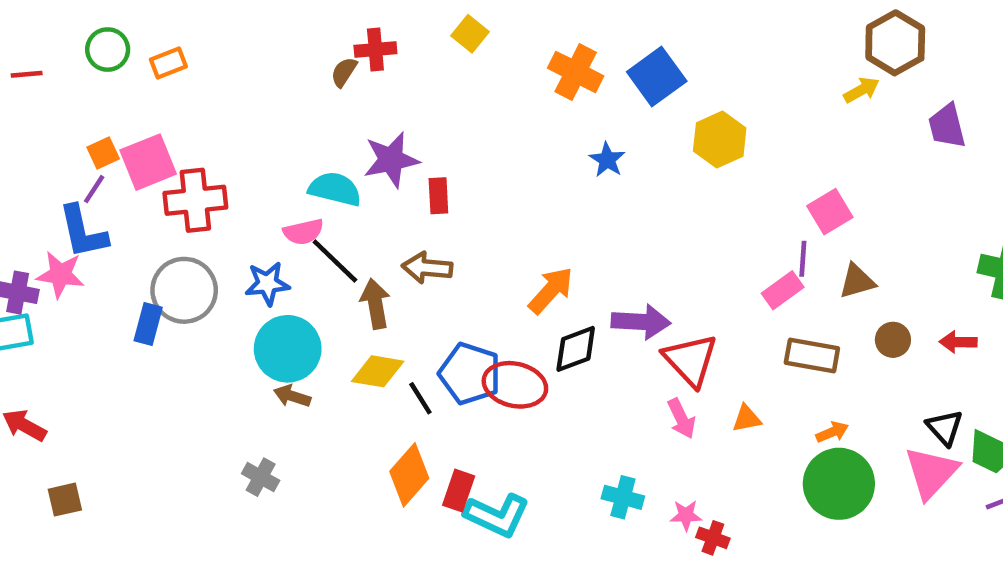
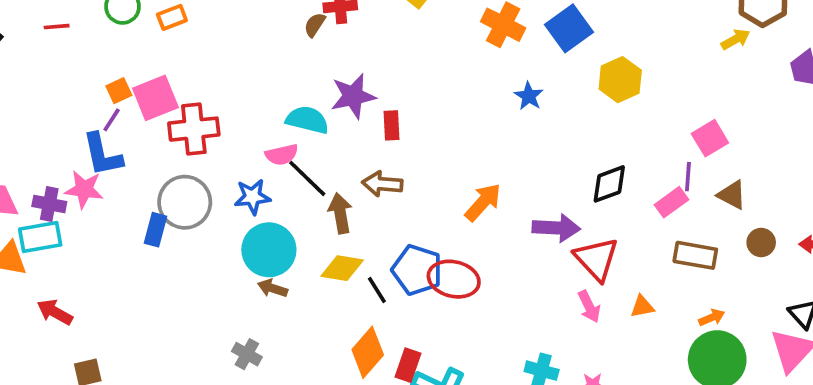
brown triangle: (857, 281) -> (732, 195), turned 44
black diamond: (576, 349) -> (609, 184), moved

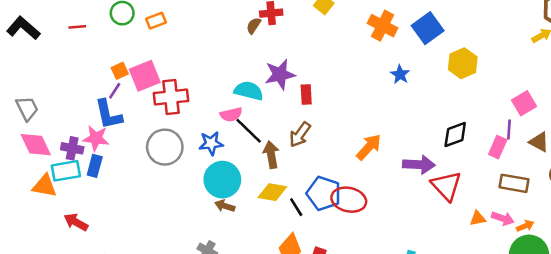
brown arrow: (382, 184) -> (300, 135), turned -60
pink rectangle: (671, 202) -> (498, 147), turned -30
blue rectangle: (155, 230) -> (95, 166), moved
pink arrow: (589, 307) -> (503, 218), moved, turned -45

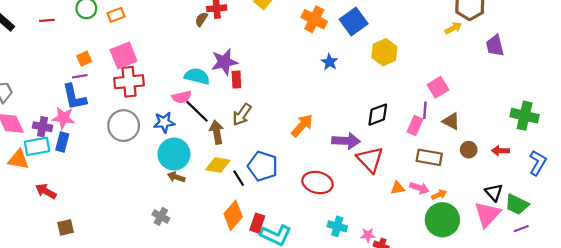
pink square: (145, 76) -> (124, 55), moved
purple line: (115, 91) -> (80, 76), turned 48
red rectangle: (306, 94) -> (236, 80), moved
red ellipse: (349, 200) -> (317, 183), moved

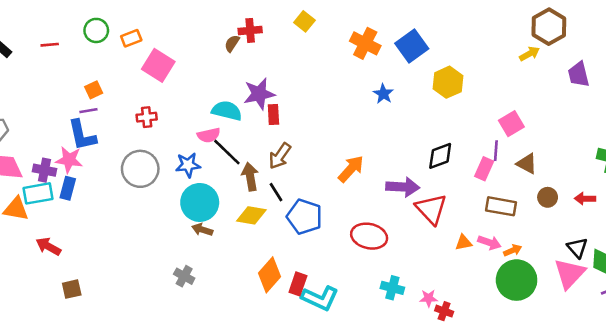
pink square: (124, 55) -> (158, 65), moved, turned -36
red cross: (129, 82) -> (147, 117), size x0.6
black line: (239, 178) -> (276, 192), moved

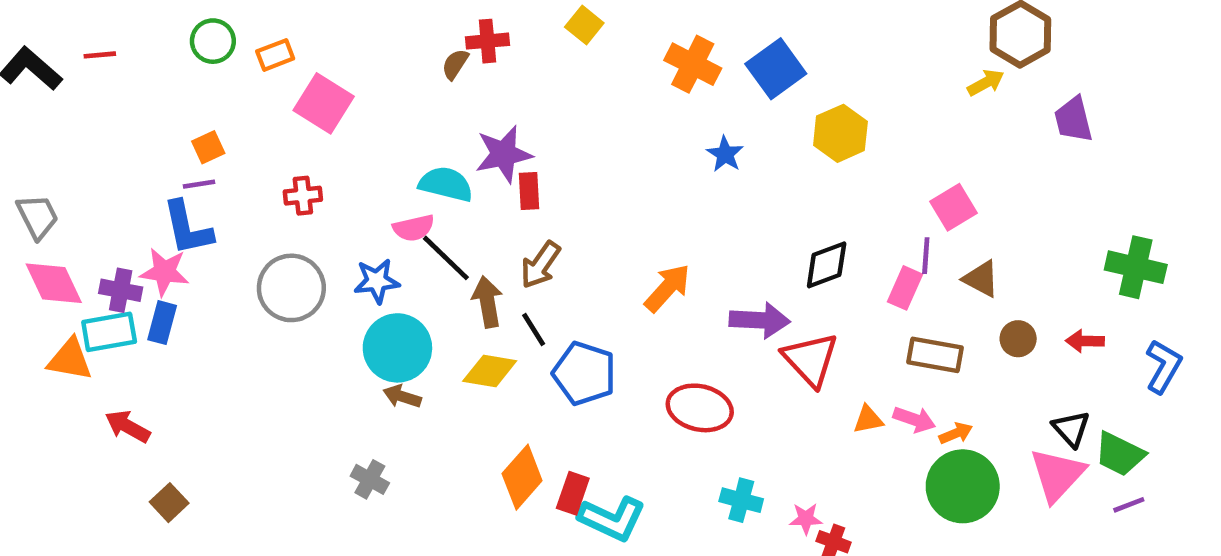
red line: (50, 45) -> (100, 55), moved
brown square: (72, 289) -> (169, 503), turned -30

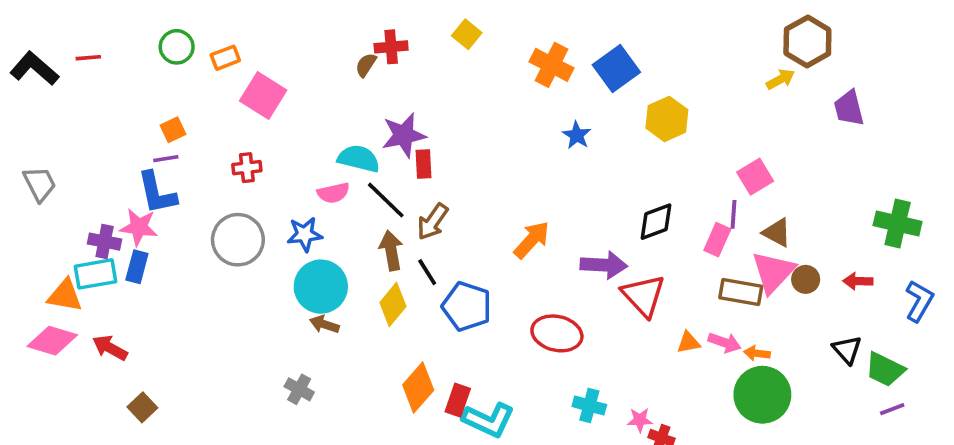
black line: (446, 258) -> (386, 200), moved
pink diamond: (54, 283) -> (52, 341), moved, turned -48
yellow diamond: (490, 371) -> (393, 305), turned -60
orange arrow: (956, 433) -> (757, 353), turned -150
pink triangle: (1057, 475) -> (773, 272), moved

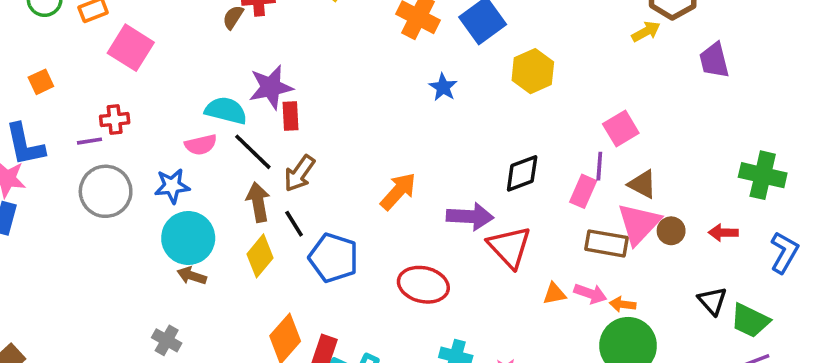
purple line: (166, 159) -> (89, 141), moved

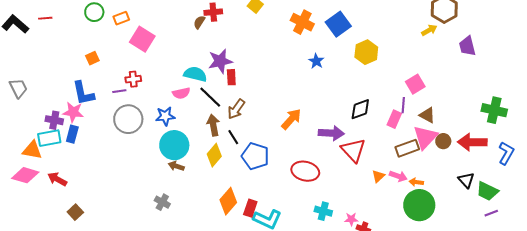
red arrow: (723, 233) -> (472, 142), size x1.8
brown rectangle: (606, 243) -> (407, 148), turned -30
orange triangle: (554, 294) -> (378, 176), turned -32

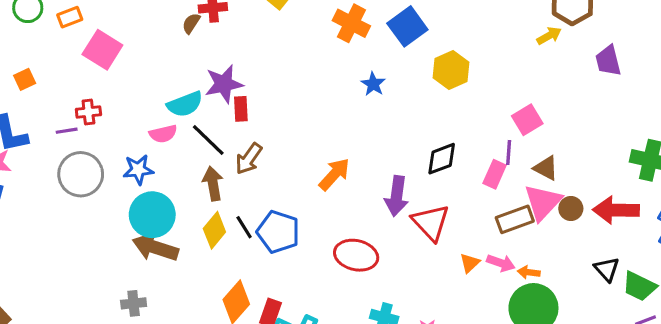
cyan semicircle: (195, 74) -> (185, 104), turned 145
purple arrow: (331, 133) -> (397, 196), turned 95
black line: (233, 137) -> (244, 227), moved
brown arrow: (176, 166) -> (155, 247), size x1.8
gray cross: (162, 202) -> (134, 303), turned -35

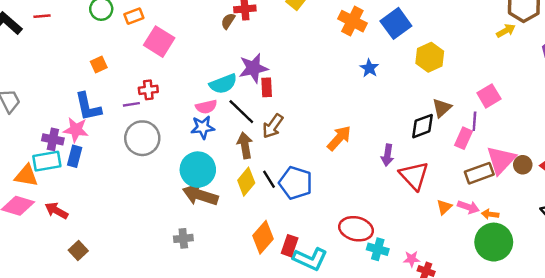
brown triangle: (546, 168) -> (442, 108), moved, turned 50
blue star: (138, 170) -> (203, 127), moved
purple arrow: (397, 196) -> (387, 155), size x0.7
red ellipse: (356, 255) -> (356, 229), moved

